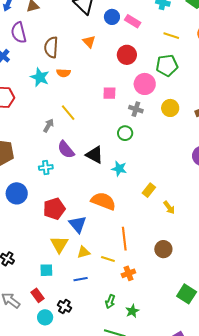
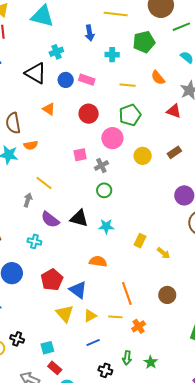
gray cross: (136, 109) -> (101, 166), moved, turned -32
cyan cross: (46, 167) -> (34, 241), turned 32
orange semicircle: (103, 201) -> (98, 261), size x0.7
cyan square: (46, 270) -> (47, 348), moved
black cross: (64, 306) -> (105, 370), moved

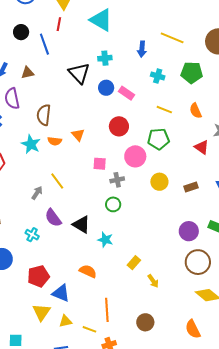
orange triangle: (49, 109) -> (78, 135), moved
blue triangle: (78, 290) -> (61, 293), turned -30

